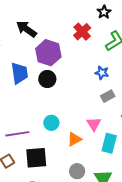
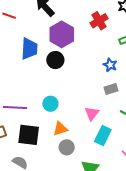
orange triangle: (74, 139) -> (60, 129), moved
gray circle: (77, 171) -> (67, 147), moved

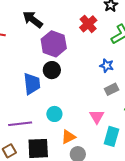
blue trapezoid: (29, 49) -> (32, 84), moved

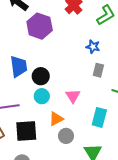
black circle: (52, 70) -> (41, 76), moved
gray rectangle: (112, 89) -> (98, 70), turned -48
pink triangle: (97, 117) -> (73, 96), moved

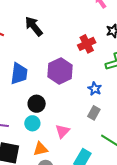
purple hexagon: (40, 26) -> (60, 71), moved
blue trapezoid: (19, 66) -> (19, 74), moved

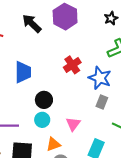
red cross: (87, 44) -> (72, 65), moved
purple hexagon: (60, 71) -> (65, 17), moved
blue star: (95, 89) -> (100, 78), size x1.6

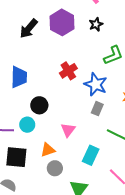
black star: (111, 18) -> (96, 24), moved
black arrow: (32, 23) -> (29, 29), turned -95
cyan circle: (42, 120) -> (27, 125), moved

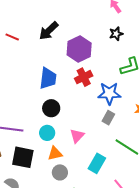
purple hexagon: (62, 22) -> (79, 49), moved
blue trapezoid: (19, 77) -> (48, 78), moved
blue star: (96, 84) -> (109, 93), turned -30
cyan circle: (27, 125) -> (47, 133), moved

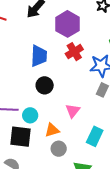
cyan circle: (47, 133) -> (30, 115), moved

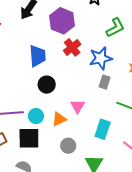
orange triangle: (52, 130) -> (59, 119), moved

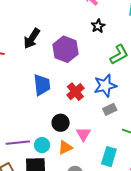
red cross: (72, 47) -> (75, 92), moved
gray rectangle: (105, 82) -> (110, 109), turned 48
black circle: (47, 85) -> (61, 123), moved

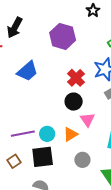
black arrow: (32, 38) -> (15, 28), moved
blue trapezoid: (42, 85) -> (27, 71), moved, turned 60
black circle: (61, 123) -> (74, 102), moved

